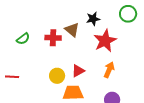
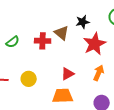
yellow circle: (57, 76) -> (29, 79), moved

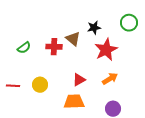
orange arrow: (99, 73) -> (110, 79), turned 35

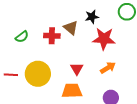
red star: (106, 50) -> (104, 39), turned 30
red triangle: (79, 80) -> (77, 69), turned -32
yellow circle: (40, 85) -> (38, 74), size x1.6

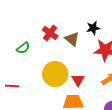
red cross: (52, 36) -> (50, 33), moved, turned 35
yellow circle: (38, 74) -> (55, 74), moved

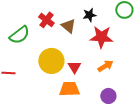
green semicircle: (23, 48) -> (19, 35), size x1.5

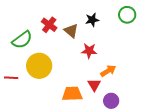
red star: (101, 37) -> (89, 51), moved, size x0.7
yellow circle: (51, 61) -> (39, 66), moved
red triangle: (74, 67) -> (94, 85), moved

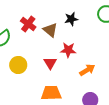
yellow circle: (39, 66) -> (18, 65), size x0.7
red triangle: (94, 85) -> (50, 63), moved

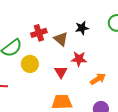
red cross: (28, 24) -> (39, 33), turned 35
yellow circle: (18, 65) -> (30, 64), moved

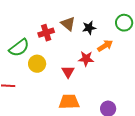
brown triangle: (61, 39) -> (68, 24), moved
orange arrow: (98, 79) -> (105, 46), moved

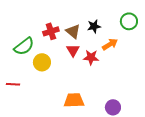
brown triangle: (68, 24) -> (73, 31), moved
red triangle: (68, 72) -> (73, 50), moved

